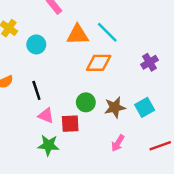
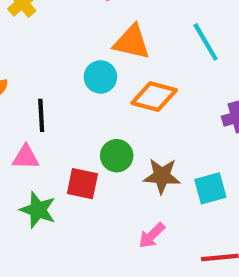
cyan line: (107, 32) -> (206, 42), moved
cyan circle: (36, 44) -> (100, 77), moved
pink triangle: (46, 116) -> (26, 157), moved, turned -35

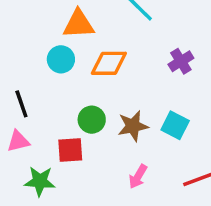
cyan square: (210, 188) -> (175, 125), turned -32

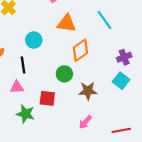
cyan circle: (61, 59) -> (34, 40), moved
orange diamond: (109, 63) -> (80, 50), turned -45
green circle: (92, 120) -> (64, 74), moved
cyan square: (175, 125) -> (121, 81), moved

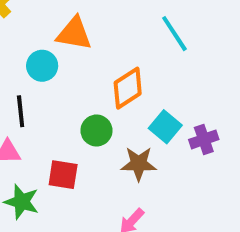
orange triangle: (66, 23) -> (74, 33), moved
purple cross: (124, 57) -> (204, 139), moved
cyan square: (121, 81) -> (165, 127), moved

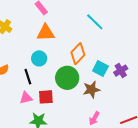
cyan circle: (42, 66) -> (39, 58), moved
green circle: (96, 131) -> (67, 78), size x1.5
red square: (63, 175) -> (46, 97), moved

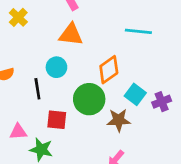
cyan line: (95, 22) -> (138, 31), turned -48
pink triangle: (26, 98) -> (18, 132), moved

